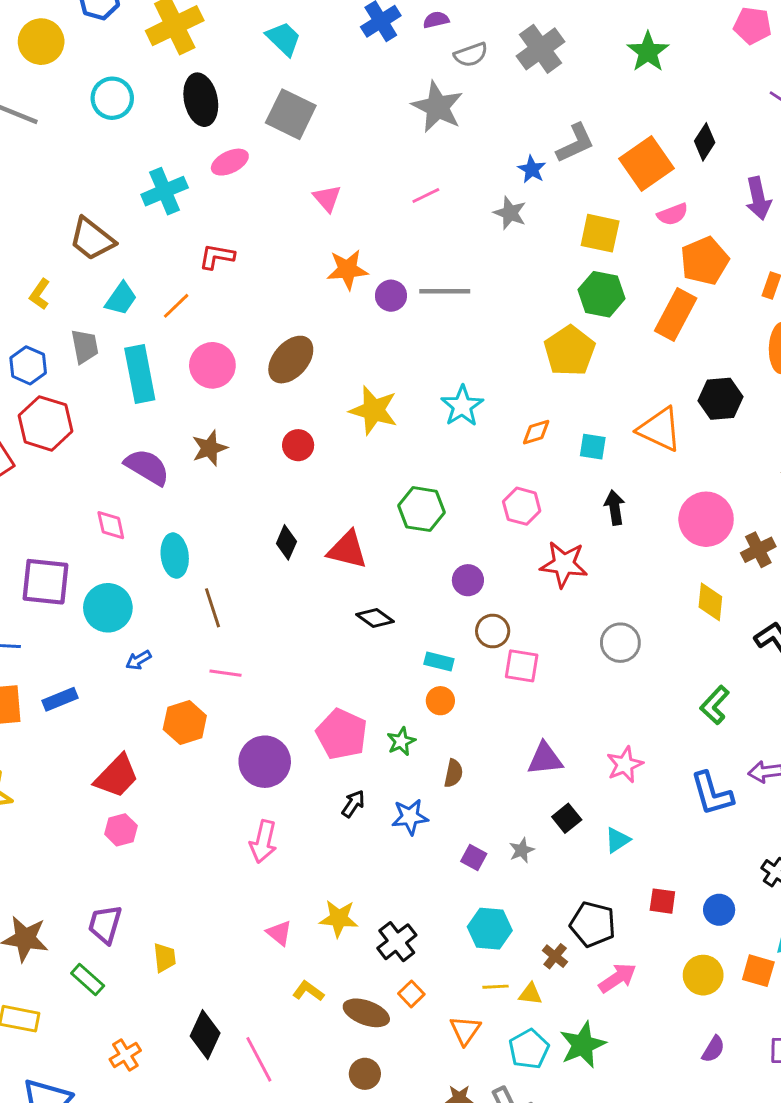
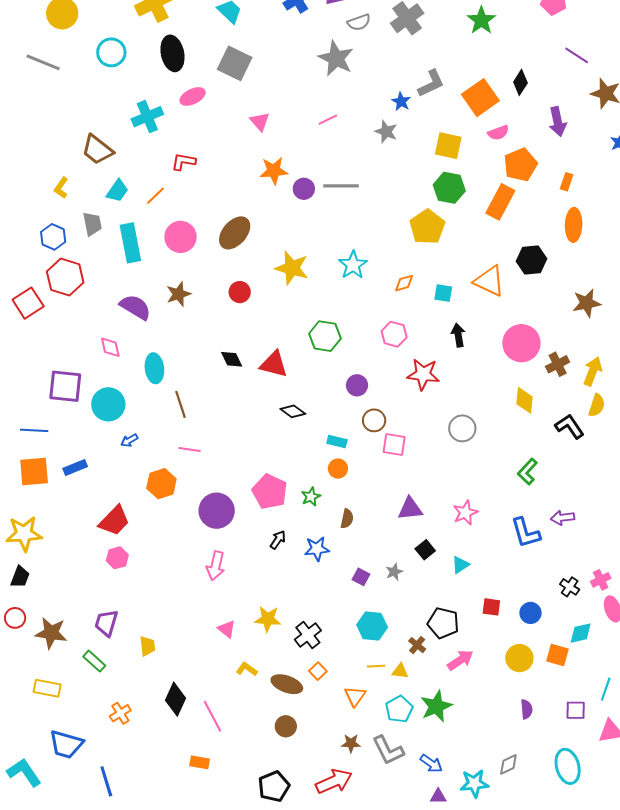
black diamond: (286, 542) -> (232, 359), turned -50
purple semicircle: (713, 1049) -> (526, 709), turned -36

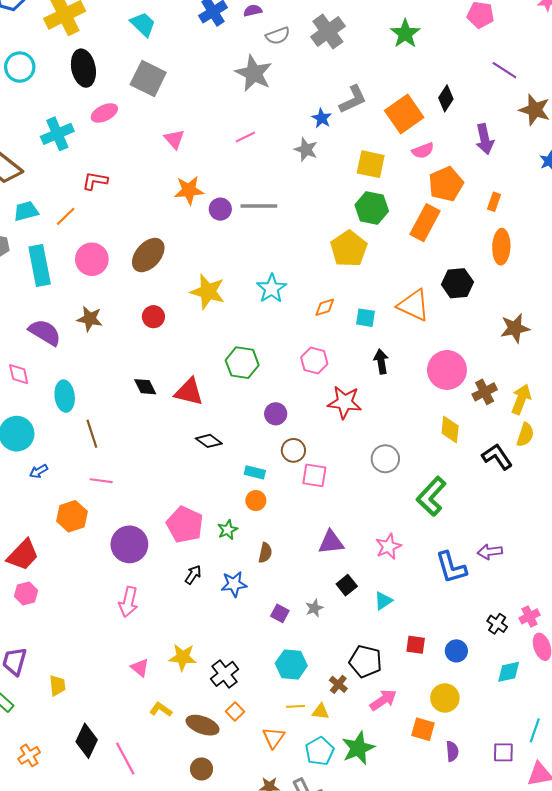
cyan trapezoid: (117, 191) -> (26, 211), turned -140
brown star: (179, 294) -> (90, 319), turned 30
green L-shape: (527, 472) -> (431, 496), moved, size x1.4
orange square: (558, 655) -> (423, 729), moved

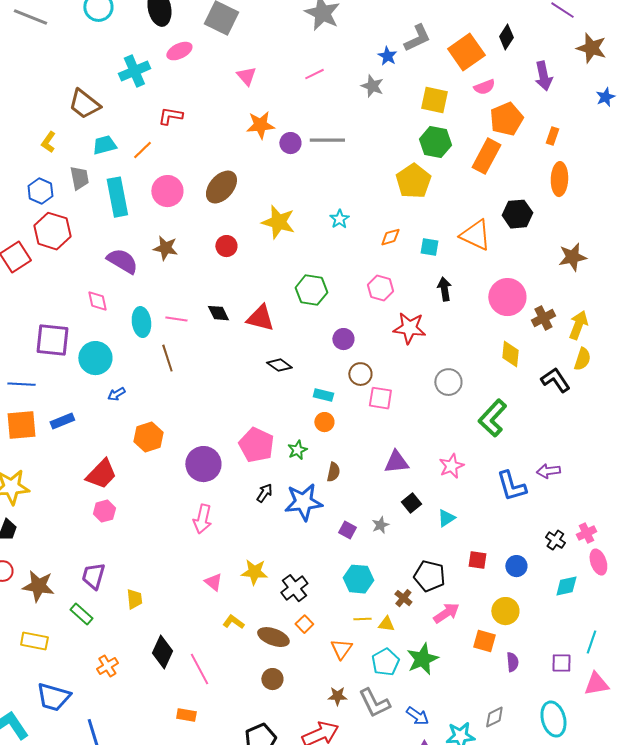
cyan star: (271, 288) -> (339, 219), size x0.7
pink line: (101, 481) -> (176, 319), moved
blue star: (234, 584) -> (303, 502), size x1.5

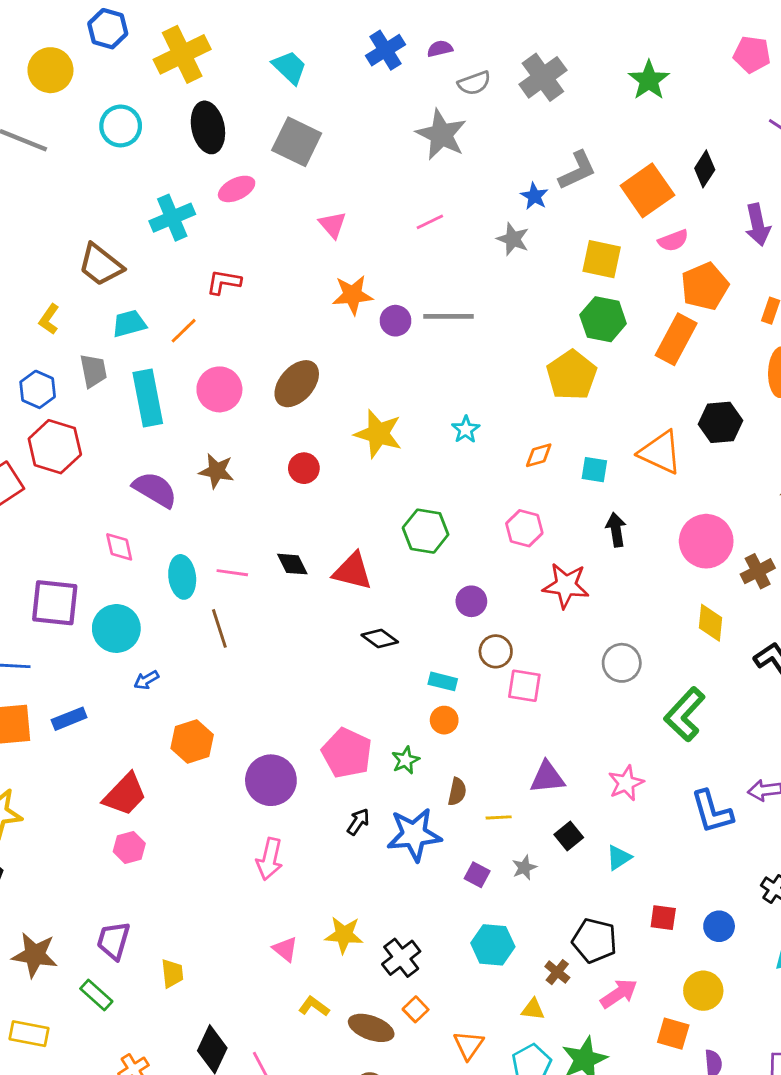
yellow line: (362, 619) -> (499, 817), moved

